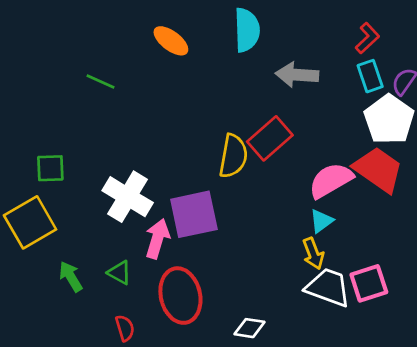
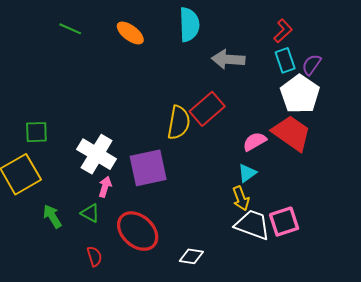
green line: (101, 81) -> (70, 29), moved
pink semicircle: (331, 180) -> (255, 141), size x0.7
pink arrow: (157, 239) -> (105, 187), moved, size x0.7
red ellipse: (180, 296) -> (138, 231), turned -36

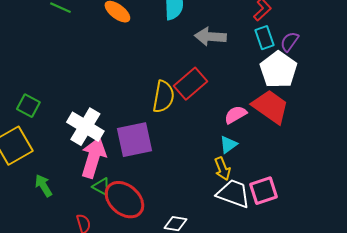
green square: (36, 132) -> (28, 106), turned 30
pink arrow: (105, 187) -> (93, 158), size x2.0
green triangle: (90, 213) -> (101, 187), moved

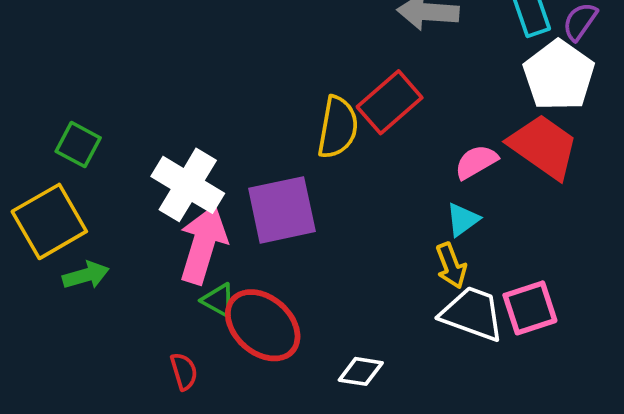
green arrow: (43, 186) -> (86, 275), moved, turned 105

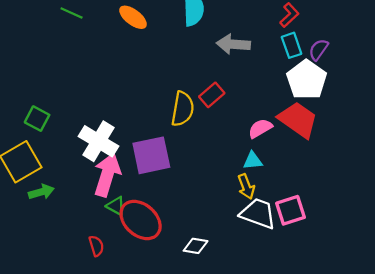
red rectangle: (390, 102) -> (212, 95), size x0.7
cyan triangle: (463, 220) -> (253, 161), turned 30

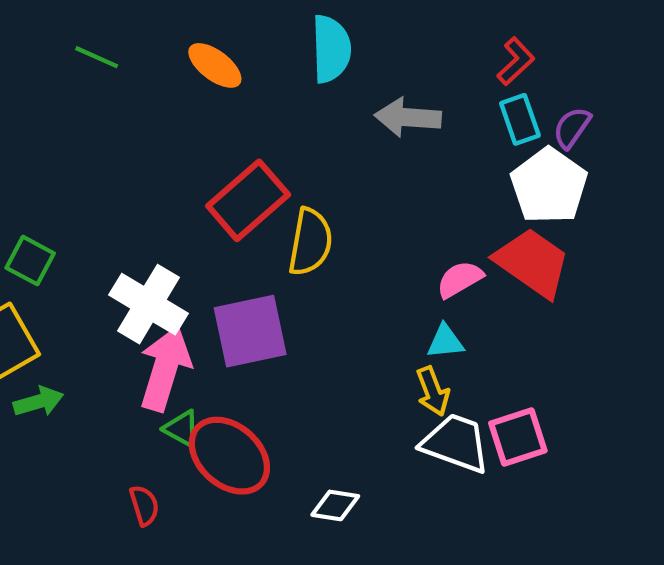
red rectangle: (212, 95) -> (248, 200), moved, size x1.6

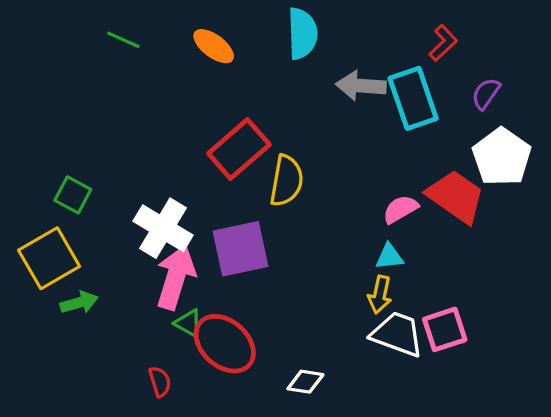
cyan rectangle: (520, 119) -> (413, 98), moved, size x1.6
white pentagon: (549, 186) -> (502, 157), moved
yellow arrow: (433, 391) -> (380, 295), turned 33

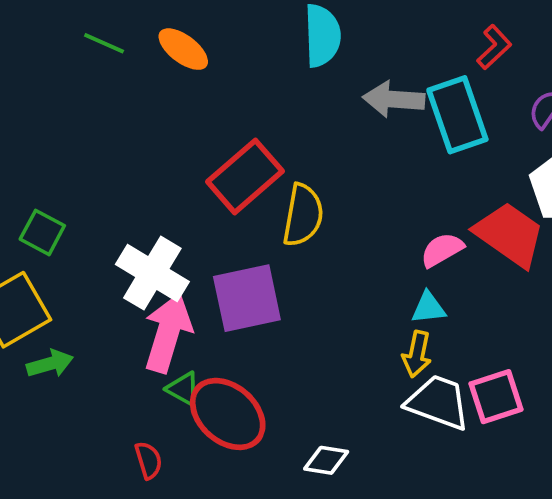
orange ellipse: (214, 46) -> (183, 49), moved

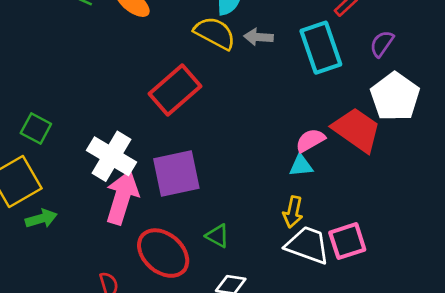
gray arrow: (394, 99) -> (259, 37), moved, size x0.7
yellow semicircle: (303, 215) -> (215, 33), moved, turned -72
cyan triangle: (428, 308) -> (301, 166), moved
green triangle: (183, 389) -> (217, 236), moved

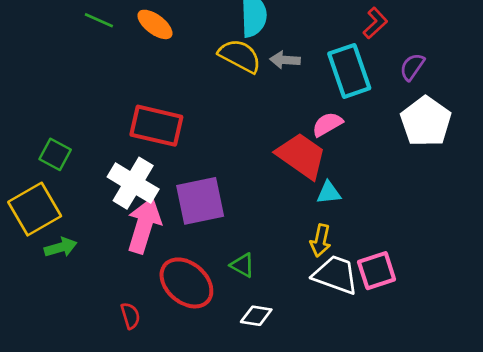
red rectangle: (175, 90) -> (156, 126), moved, turned 54
red trapezoid: (357, 130) -> (301, 156), moved
pink semicircle: (310, 140) -> (327, 124), moved

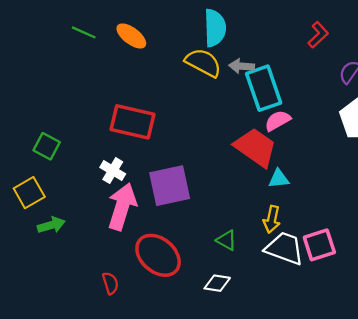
cyan rectangle: (349, 71) -> (264, 88), moved
white cross: (133, 183) -> (113, 171), size x0.6
yellow square: (35, 209) -> (29, 193), size x0.7
green triangle: (243, 265) -> (226, 240), moved

